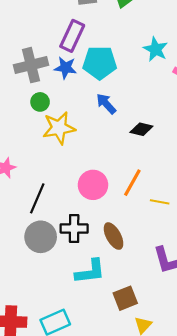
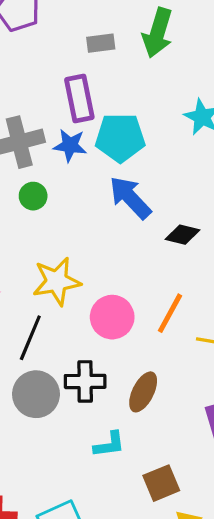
purple rectangle: (72, 36) -> (79, 98), turned -36
blue arrow: (106, 104) -> (130, 198), size x1.4
yellow star: (59, 128) -> (57, 281), moved
brown ellipse: (114, 236) -> (143, 392), turned 56
cyan L-shape: (90, 272) -> (109, 444), size x0.7

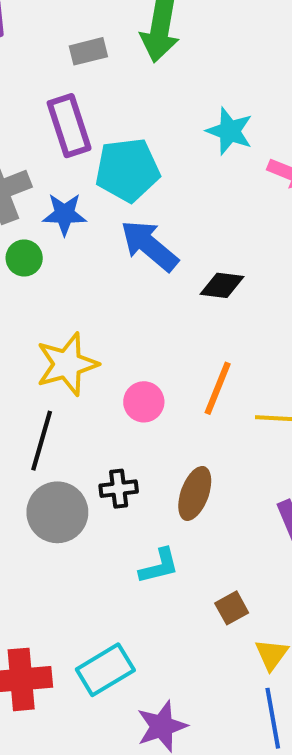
blue star: (70, 145) -> (64, 214), moved
pink circle: (112, 317) -> (144, 402), size x0.7
black cross: (85, 381) -> (119, 489), size x0.7
brown square: (161, 483) -> (232, 608), size x0.7

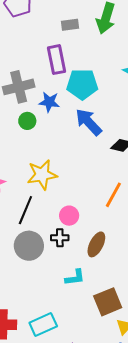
pink circle: (144, 402) -> (69, 216), moved
brown square: (232, 608) -> (108, 302), size x1.8

